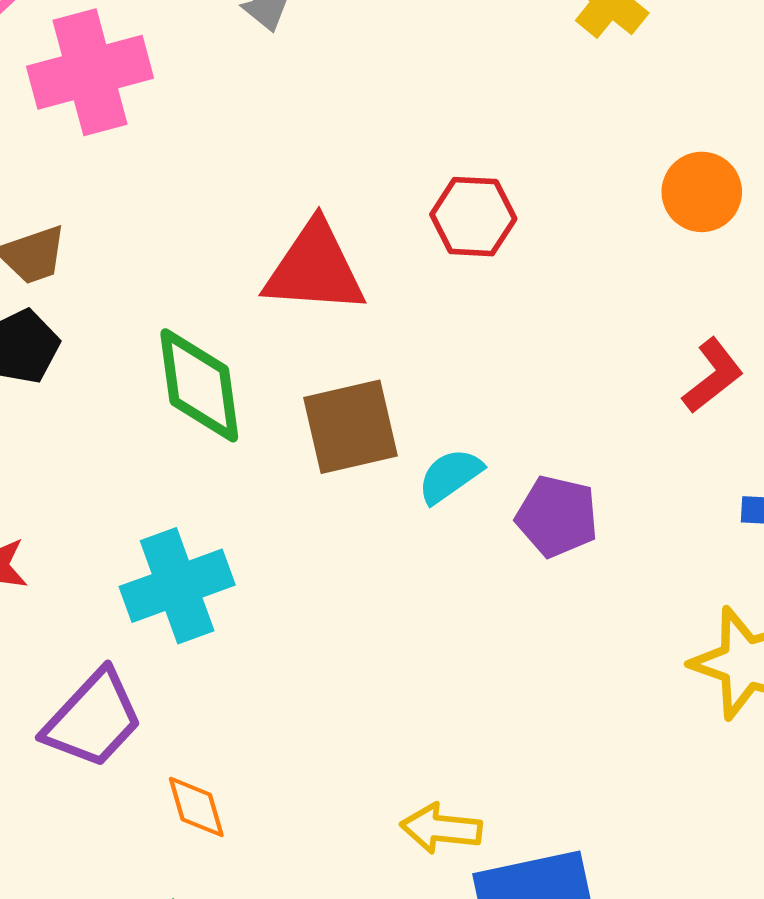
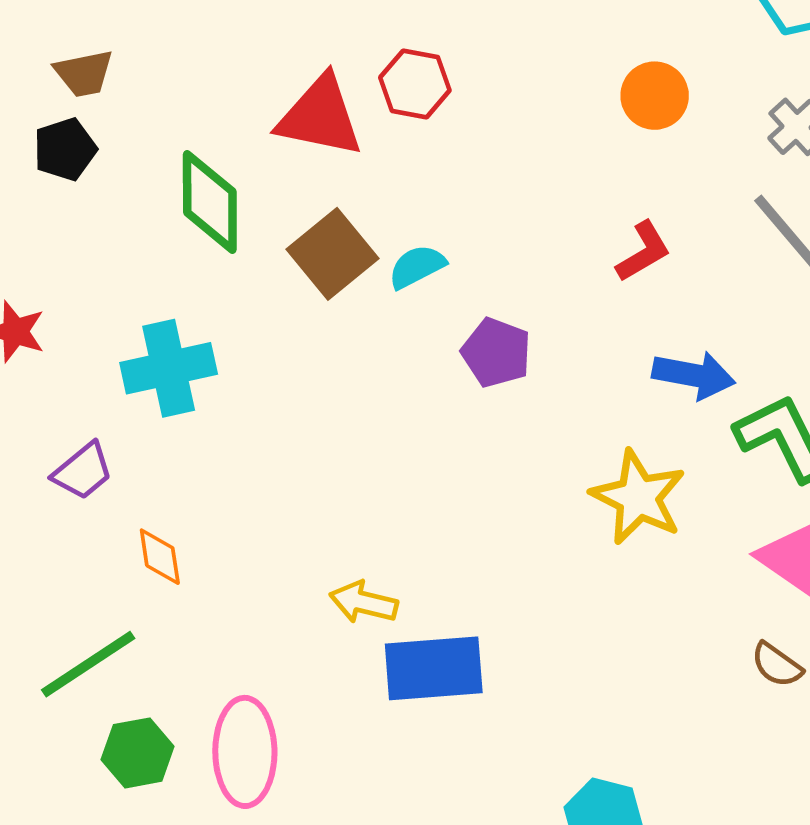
red hexagon: (473, 217) -> (415, 84), moved
brown square: (351, 427) -> (333, 254), turned -34
cyan semicircle: (450, 476) -> (417, 267), moved
purple trapezoid: (93, 719) -> (83, 471), size x0.7

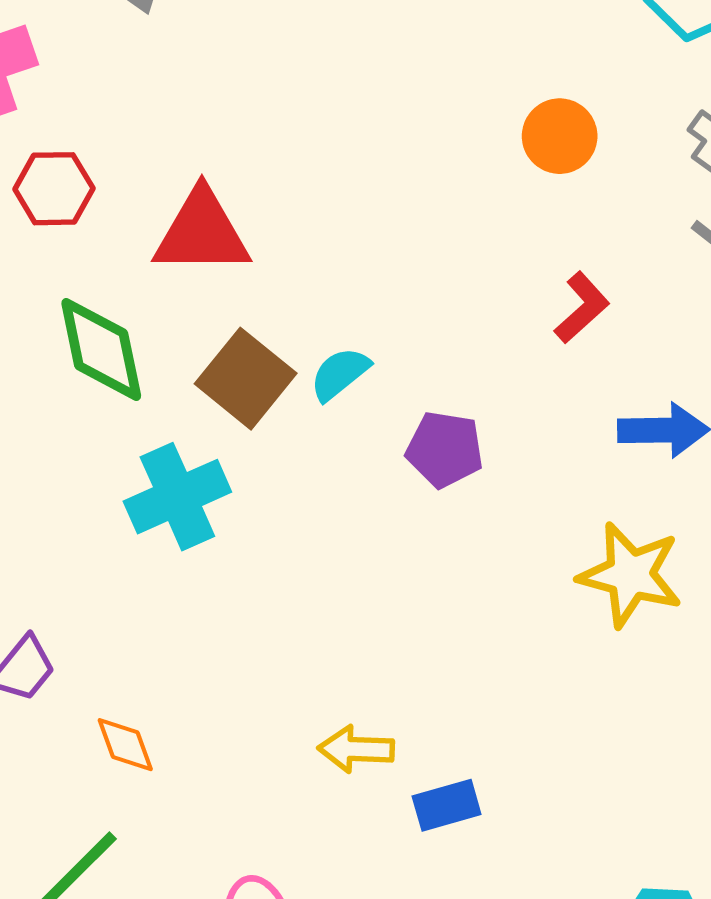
red hexagon: (415, 84) -> (54, 189), moved
cyan cross: (169, 368) -> (177, 497), moved
blue rectangle: (434, 668) -> (447, 805), size x0.6

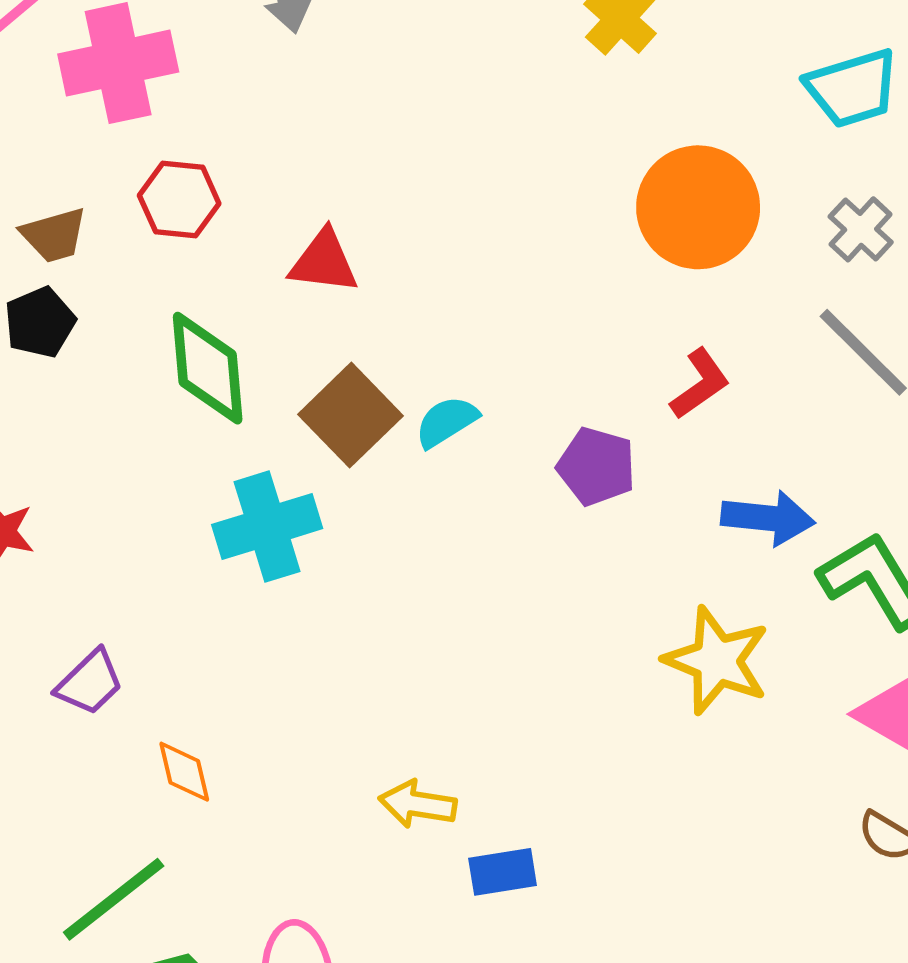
orange circle: (560, 136) -> (698, 207), size x1.6
red triangle: (202, 232) -> (324, 262), size x0.7
purple pentagon: (445, 449) -> (596, 466), moved

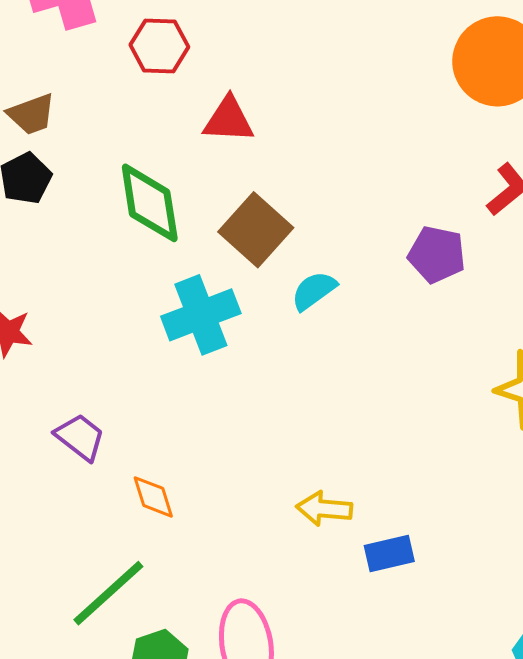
red hexagon: (179, 199) -> (159, 46), moved
cyan semicircle: (446, 422) -> (314, 291), moved
purple trapezoid: (90, 683) -> (80, 437), turned -94

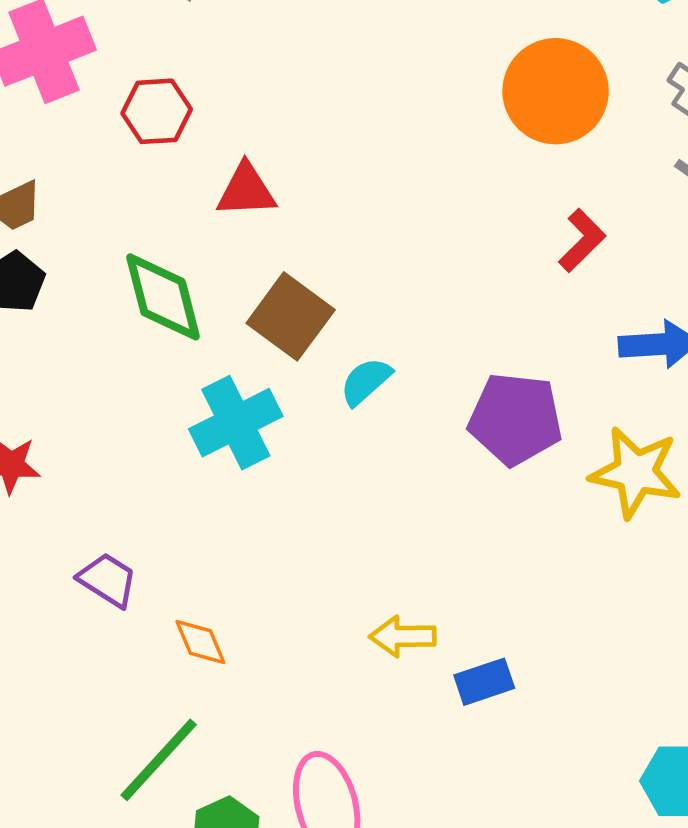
purple pentagon: (437, 254) -> (515, 419), moved, size x1.4

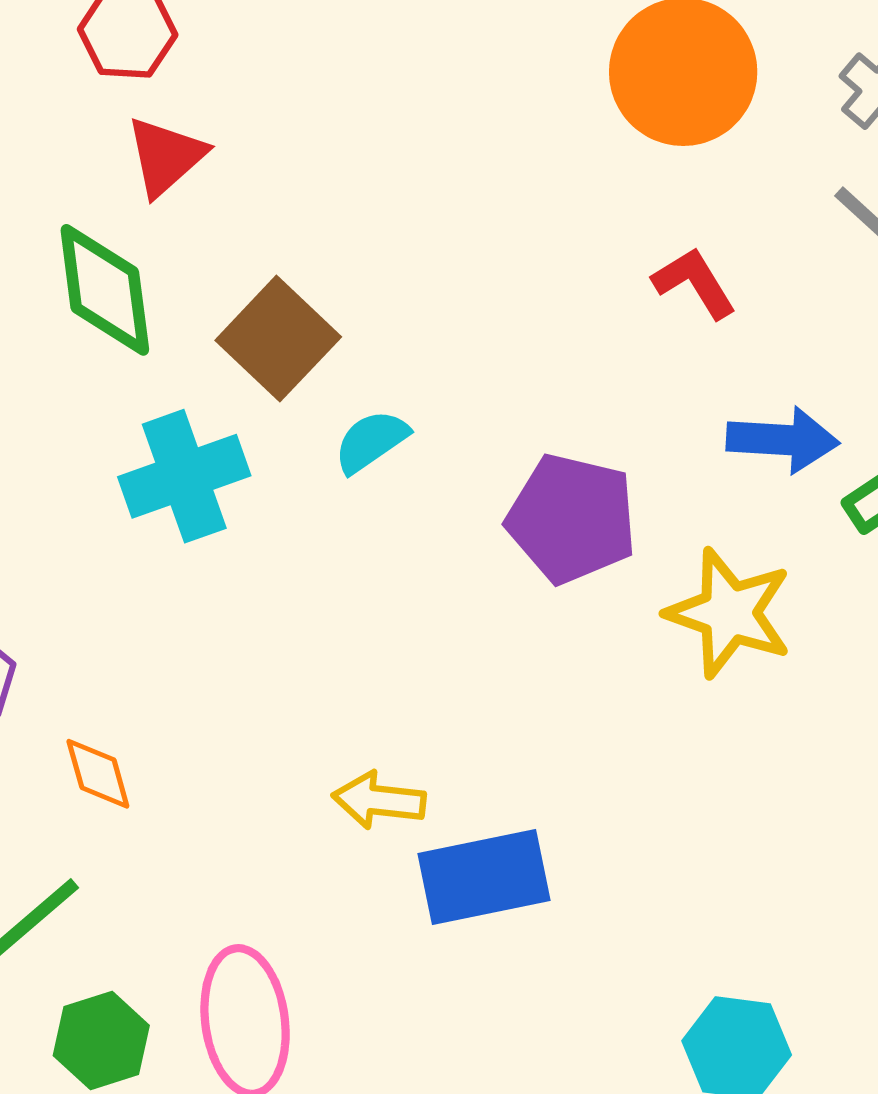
red triangle: (246, 190) -> (166, 156), moved, turned -46
red L-shape: (582, 240) -> (694, 283), turned -84
blue rectangle: (484, 682) -> (484, 877), size x1.6

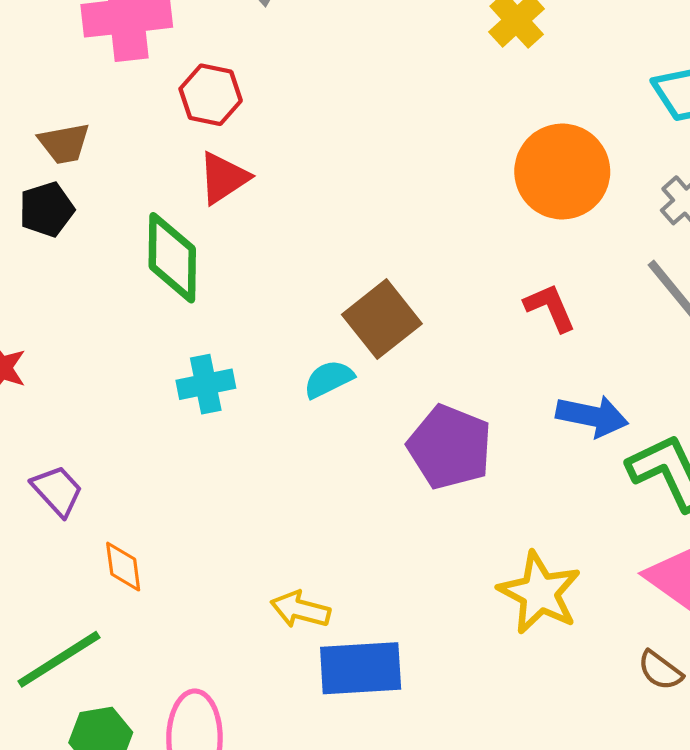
brown square: (278, 339) -> (382, 319), moved
cyan cross: (184, 476) -> (206, 384), size x0.7
yellow star: (729, 613) -> (540, 593), moved

